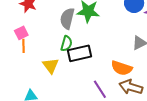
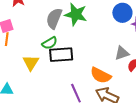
green semicircle: (66, 44) -> (50, 43), turned 35

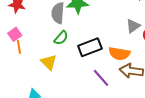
black rectangle: (61, 55) -> (90, 47), moved

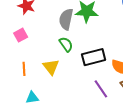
green semicircle: (61, 38) -> (66, 44), turned -84
orange line: (19, 47) -> (24, 69), moved

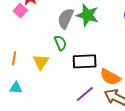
pink square: (21, 35) -> (20, 11), moved, turned -32
purple line: (101, 89) -> (85, 94), turned 72

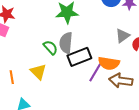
gray semicircle: (66, 18) -> (66, 43), moved
purple line: (85, 94) -> (95, 73), moved

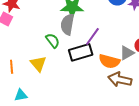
gray triangle: (123, 36) -> (127, 53), moved
gray semicircle: (66, 43) -> (67, 24), moved
purple line: (95, 73) -> (92, 36), moved

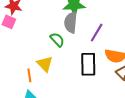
black rectangle: (81, 52) -> (88, 64), moved, turned -70
orange line: (12, 67) -> (29, 75), moved

